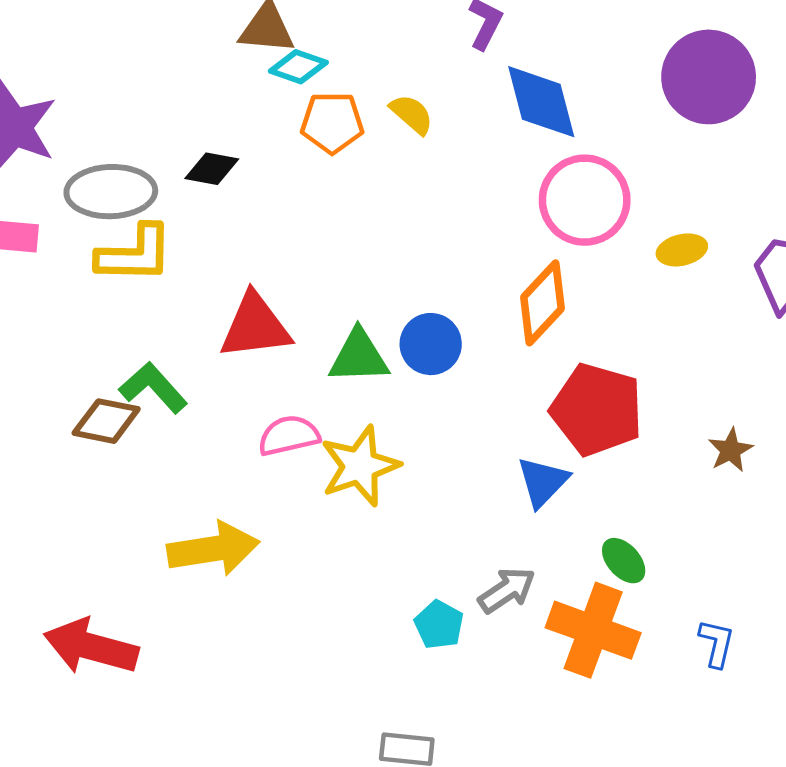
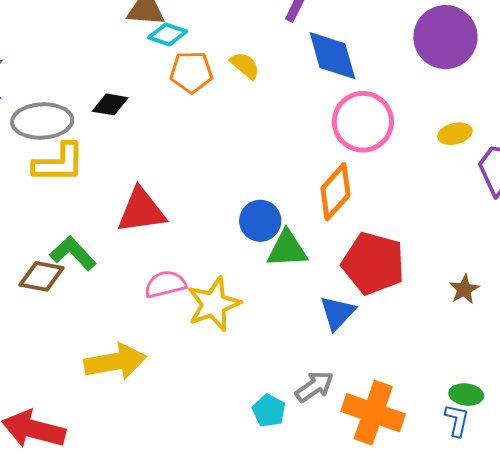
yellow ellipse: (682, 250) -> (455, 134), moved
green triangle: (359, 357) -> (287, 249), moved
green ellipse: (624, 561) -> (466, 394), moved, turned -40

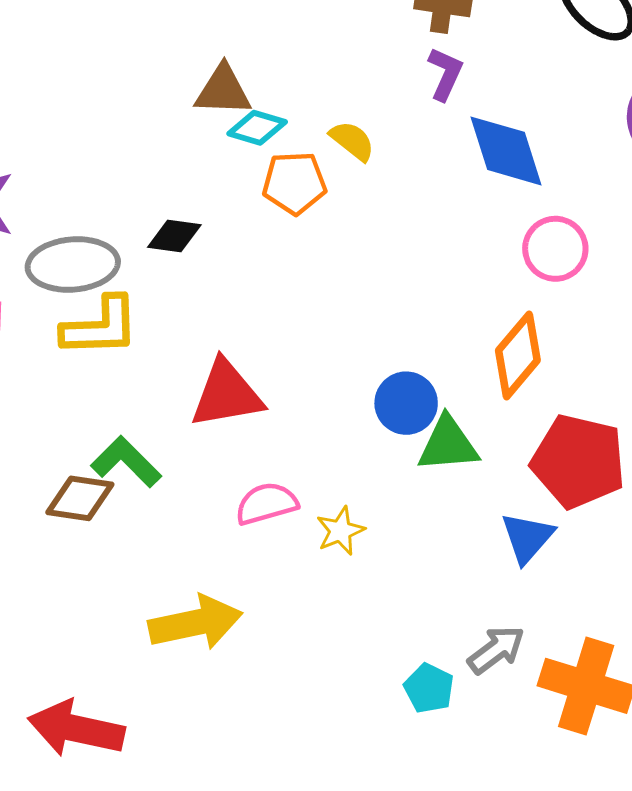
yellow semicircle: (245, 65) -> (352, 141), moved
pink circle: (363, 122) -> (555, 249), size x0.7
yellow star: (214, 304) -> (340, 531), size x0.6

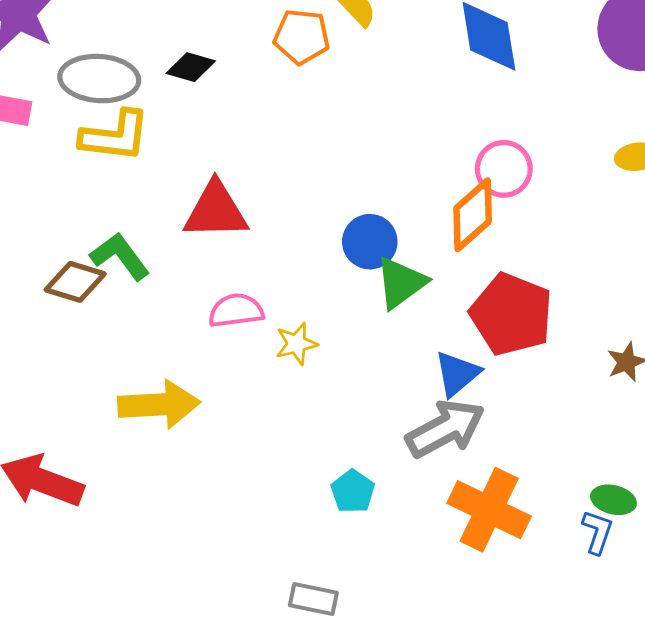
pink circle: (555, 249) -> (504, 169), moved
green triangle: (448, 444) -> (401, 283), turned -40
gray arrow: (496, 650) -> (445, 429), moved, size x1.5

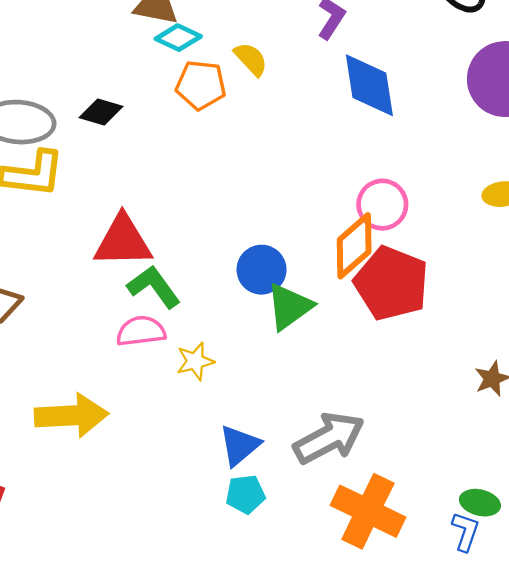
green L-shape: (120, 256) -> (154, 287), moved
red pentagon: (511, 314) -> (391, 283), moved
blue triangle: (457, 374) -> (240, 445), moved
cyan pentagon: (353, 491) -> (245, 494), turned 30

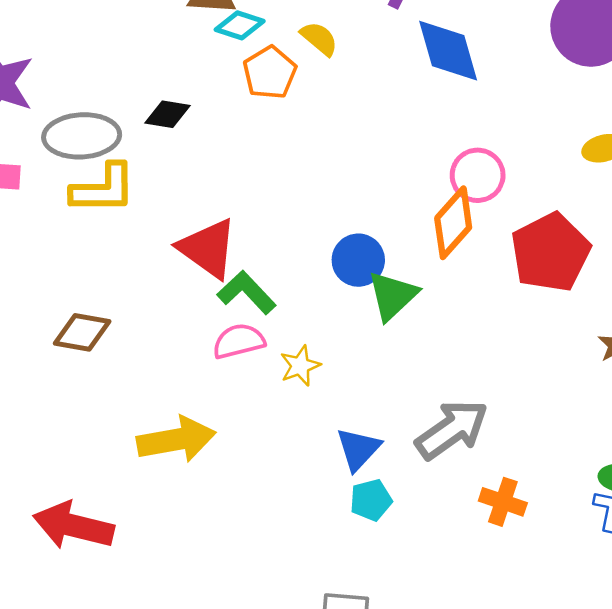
orange pentagon: (201, 85) -> (270, 73), turned -30
red triangle: (123, 241) -> (208, 248), turned 44
red pentagon: (391, 283) -> (550, 252), moved, turned 30
orange cross: (368, 511) -> (503, 502), size x0.6

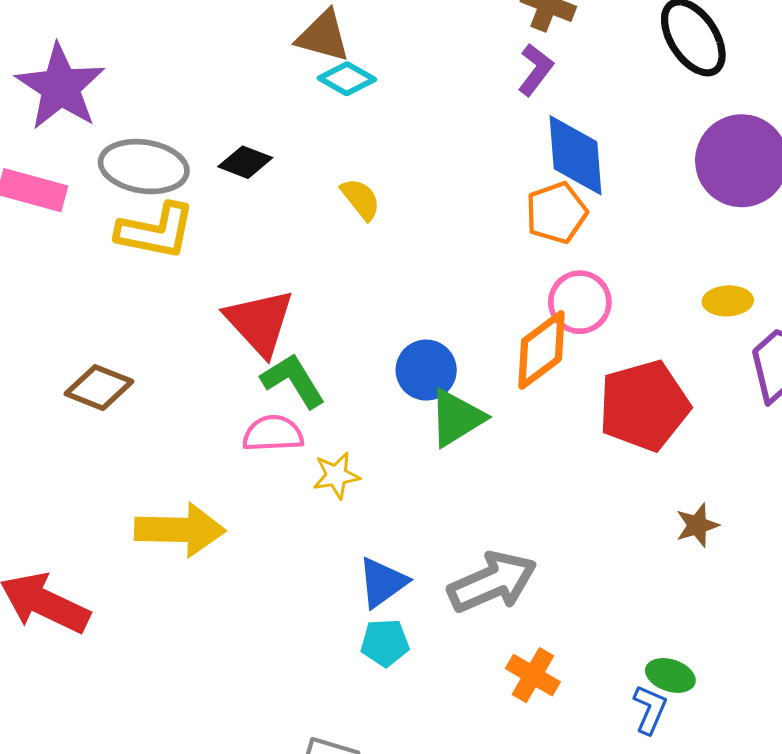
yellow semicircle: (319, 39) -> (361, 199), moved
orange pentagon: (270, 73) -> (556, 213), moved

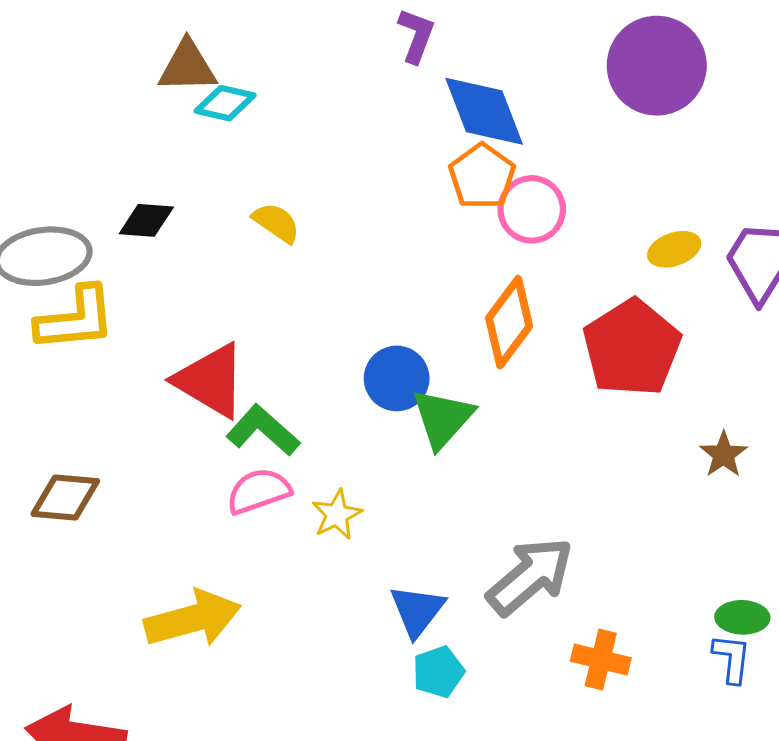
yellow ellipse: (728, 301) -> (674, 249), moved
pink circle: (580, 302) -> (532, 209), moved

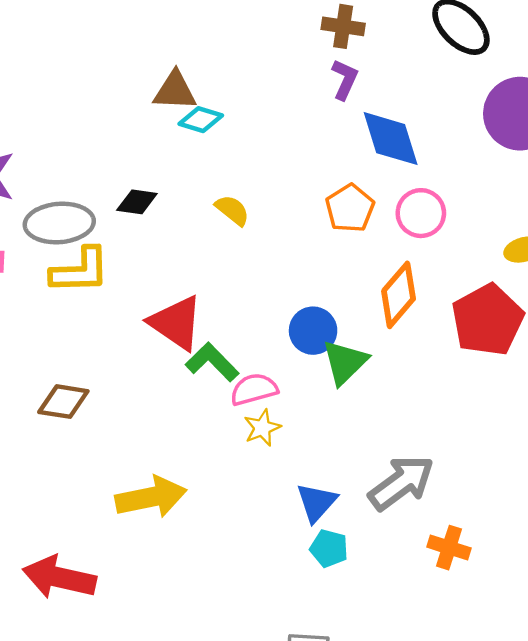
orange pentagon: (482, 176) -> (350, 208), moved
pink semicircle: (259, 491) -> (254, 389), moved
cyan pentagon: (438, 672) -> (329, 548), turned 30

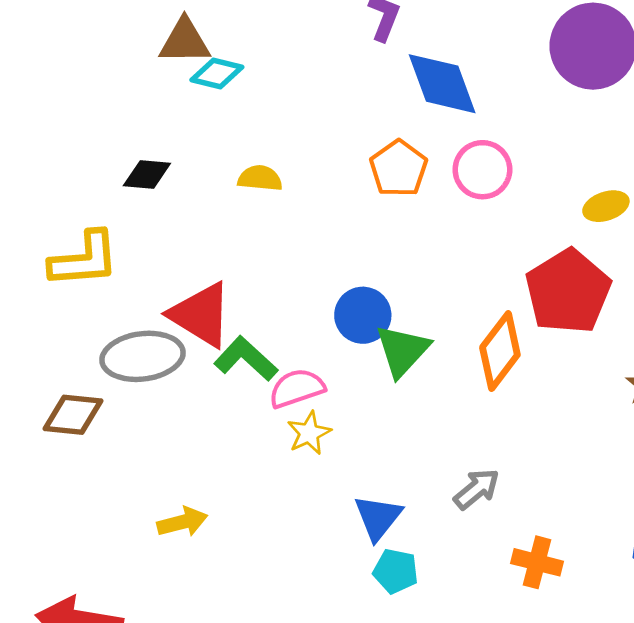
yellow semicircle: (232, 210) -> (260, 178), turned -30
gray ellipse: (59, 223) -> (142, 356), moved
orange diamond: (399, 295) -> (500, 351), moved
gray arrow: (401, 483) -> (477, 489), size x0.6
yellow arrow: (151, 497) -> (182, 522), size x0.6

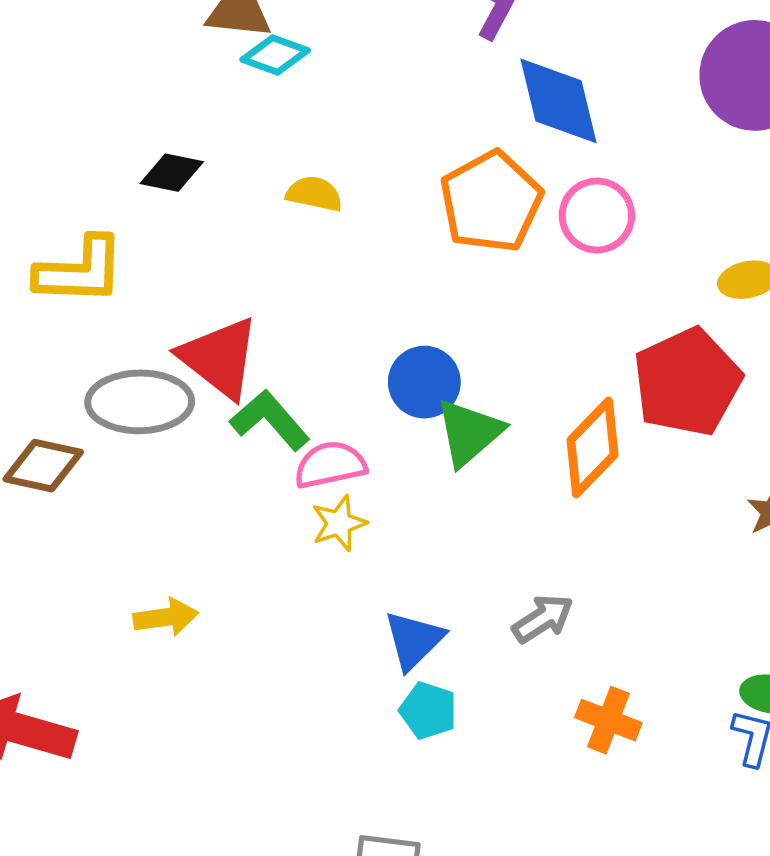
orange pentagon: (399, 168) -> (491, 202), size x1.4

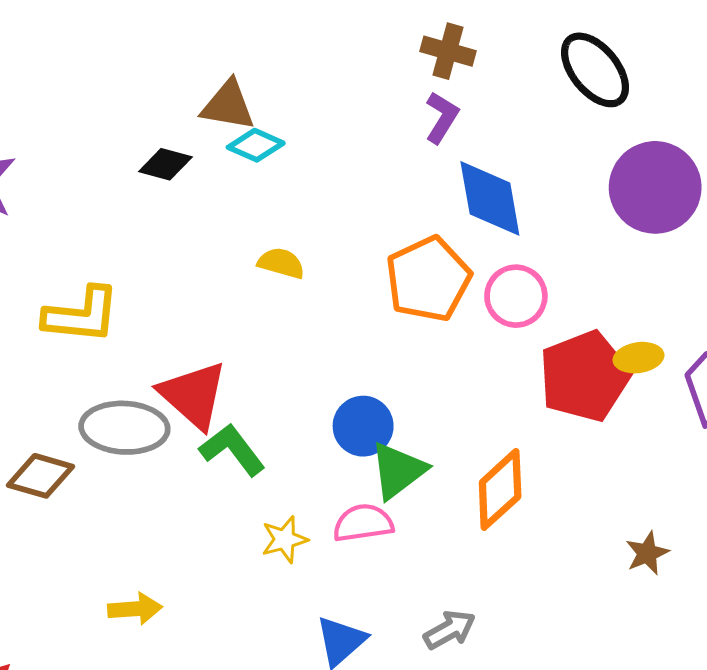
black diamond: (172, 173) -> (165, 164), moved
red pentagon: (687, 382) -> (584, 376), moved
pink semicircle: (330, 465) -> (363, 523), moved

